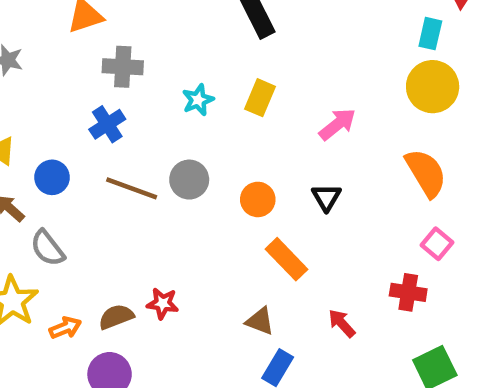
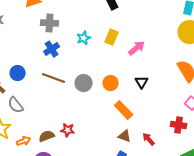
blue cross: (107, 124) -> (52, 49), moved
pink arrow: (337, 124) -> (137, 48), moved
gray circle: (189, 180) -> (84, 83), moved
brown triangle: (260, 321) -> (125, 136), moved

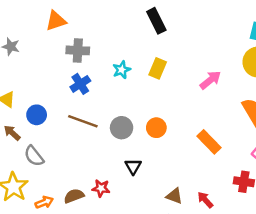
pink arrow: (137, 48) -> (210, 80), moved
black triangle: (142, 82) -> (133, 166), moved
orange rectangle: (124, 110) -> (209, 142), moved

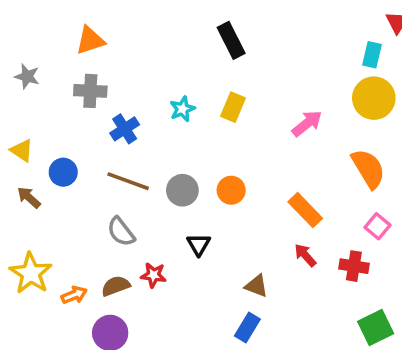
gray cross: (78, 50) -> (90, 91), moved
gray semicircle: (34, 156) -> (121, 232), moved
red arrow: (205, 200) -> (305, 255), moved

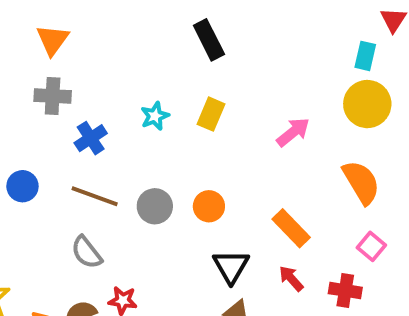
orange triangle: (90, 40) -> (53, 40), turned -36
black triangle: (199, 244) -> (231, 266), moved, size x1.4

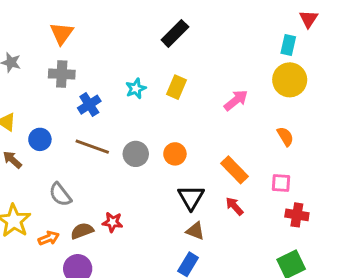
black rectangle: (209, 40) -> (175, 33), turned 72
orange semicircle: (361, 182) -> (285, 136), size x0.6
pink square: (371, 246) -> (281, 183), moved, turned -36
gray semicircle: (87, 252) -> (60, 195), moved
red cross: (345, 290) -> (297, 215), moved

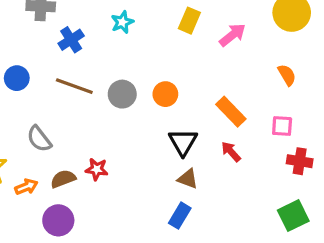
yellow rectangle: (176, 87) -> (189, 21), moved

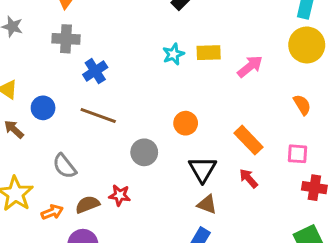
yellow rectangle: (189, 21) -> (209, 53), turned 65
cyan star: (122, 22) -> (173, 54), moved
gray circle: (122, 94) -> (144, 152), moved

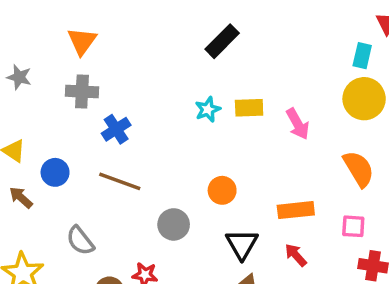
pink arrow: (250, 66) -> (298, 124), turned 100
orange semicircle: (302, 105) -> (359, 169), size x1.5
orange rectangle: (248, 140) -> (296, 210), turned -52

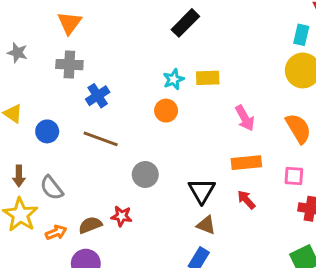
pink arrow: (298, 124) -> (245, 118), moved
orange circle: (222, 190) -> (166, 111), moved
brown arrow: (21, 198) -> (19, 176), moved, turned -132
gray semicircle: (80, 241) -> (52, 188), moved

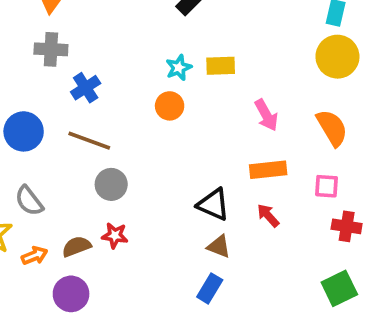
blue circle: (47, 131) -> (24, 131), size x1.4
gray circle: (145, 174) -> (111, 184), moved
black triangle: (202, 191) -> (213, 204), turned -36

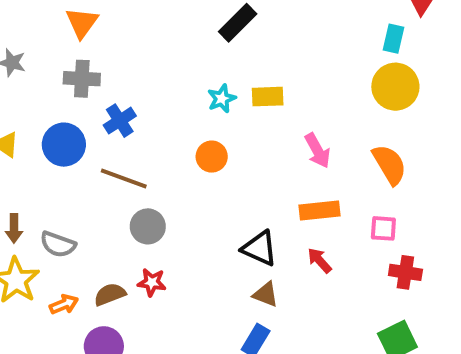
orange circle: (170, 106) -> (212, 157), moved
blue circle: (24, 131) -> (64, 145), moved
gray semicircle: (29, 201) -> (58, 244), turned -32

